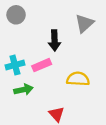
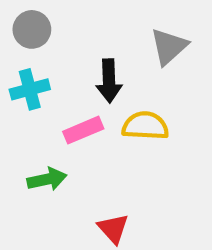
cyan cross: (15, 65) -> (30, 89), moved
yellow semicircle: (78, 79) -> (145, 126), moved

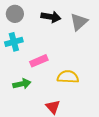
black arrow: (109, 81) -> (51, 17), moved, turned -78
yellow semicircle: (145, 126) -> (68, 77), moved

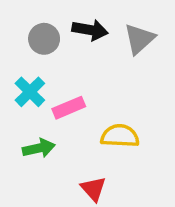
gray circle: (15, 14) -> (44, 39), moved
cyan cross: (14, 42) -> (30, 92), moved, turned -30

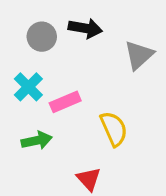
gray triangle: (139, 39) -> (139, 55), moved
yellow semicircle: (120, 136) -> (114, 129), turned 63

